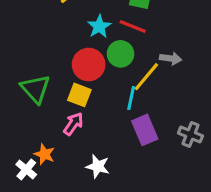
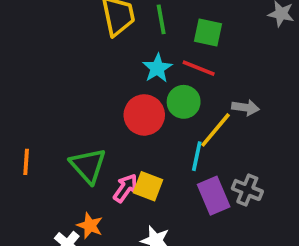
green triangle: (35, 89) -> (88, 166), moved
yellow square: (79, 95) -> (148, 186), moved
gray cross: (190, 134) -> (247, 190), moved

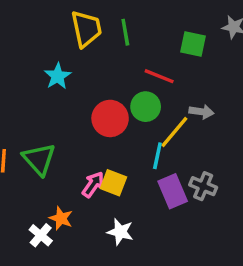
green square: (208, 33) -> (193, 44), moved
cyan star: (157, 68) -> (58, 76), moved
green triangle: (88, 166) -> (39, 159), moved

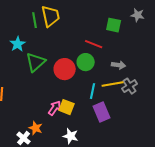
green line: (125, 32) -> (35, 20), moved
cyan star: (58, 76) -> (18, 44), moved
yellow line: (174, 132) -> (113, 84), moved, turned 40
green triangle: (39, 159) -> (36, 62), moved, turned 30
gray cross: (203, 186) -> (130, 86), moved, turned 35

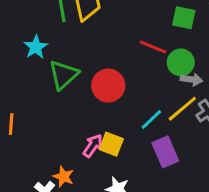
green circle: (86, 62) -> (181, 62), moved
yellow line: (113, 84) -> (182, 109), turned -30
cyan line: (93, 91) -> (151, 119), turned 35

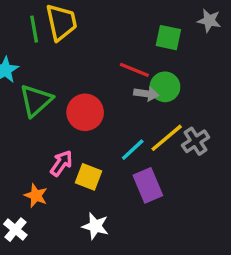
gray arrow: (192, 79) -> (146, 94), moved
pink arrow: (93, 146) -> (61, 163), moved
orange star: (64, 177) -> (36, 196), moved

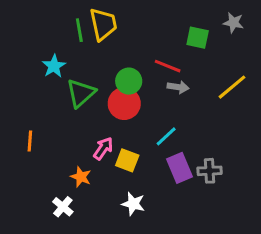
green circle: (165, 87) -> (129, 81), moved
yellow line: (167, 138) -> (232, 87), moved
gray cross: (196, 141) -> (210, 171), moved, turned 30

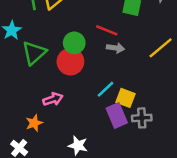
pink arrow: (103, 148) -> (53, 99), turned 36
yellow square: (127, 160) -> (126, 98), moved
orange star: (81, 177) -> (34, 123), turned 30

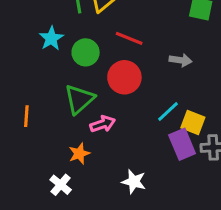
red line: (107, 30) -> (129, 38), moved
green circle: (74, 43) -> (86, 52), moved
green triangle: (34, 53) -> (79, 99), moved

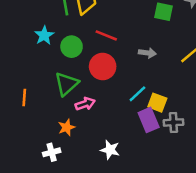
white cross: (61, 185) -> (52, 152), turned 35

